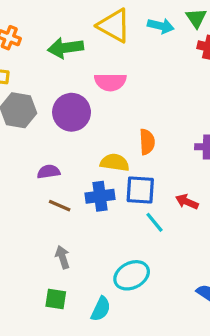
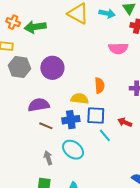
green arrow: (66, 48) -> (35, 27), moved
pink semicircle: (110, 82) -> (118, 48), moved
purple semicircle: (49, 172) -> (39, 105), size x1.5
cyan ellipse: (132, 275) -> (73, 150), moved, turned 65

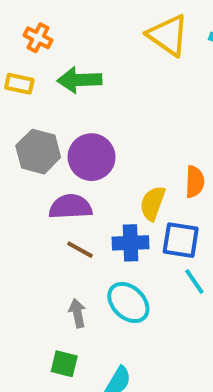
green arrow: (35, 27) -> (80, 80), moved
gray hexagon: (19, 67) -> (38, 152), moved
purple circle: (52, 68) -> (92, 157), moved
yellow semicircle: (80, 99) -> (153, 203), turned -84

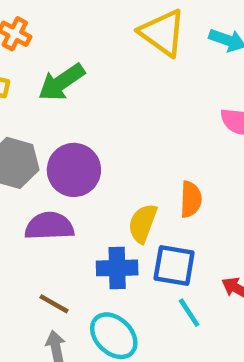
green arrow: (80, 80) -> (61, 82), turned -33
brown line: (80, 250) -> (54, 304), moved

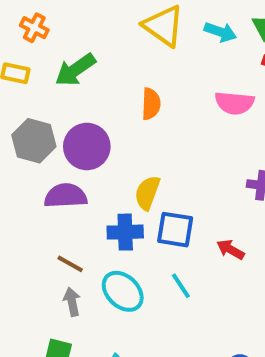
orange semicircle: (191, 199) -> (151, 104), moved
cyan line: (189, 313) -> (181, 286), moved

